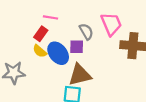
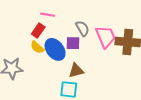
pink trapezoid: (111, 24) -> (106, 37), moved
brown triangle: (80, 75) -> (76, 70), size x0.7

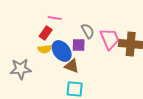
yellow semicircle: (37, 47) -> (45, 49), turned -48
brown triangle: (76, 70) -> (72, 66), moved, turned 35

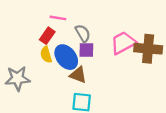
gray semicircle: (88, 31) -> (83, 33), moved
pink trapezoid: (110, 39) -> (123, 43), turned -95
yellow semicircle: (45, 49) -> (46, 55), turned 80

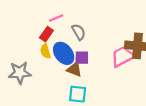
pink line: (58, 18) -> (56, 18), turned -32
pink trapezoid: (123, 43) -> (123, 57), moved
purple square: (86, 50) -> (82, 58), moved

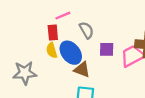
red rectangle: (46, 34) -> (53, 32), turned -40
purple square: (82, 58) -> (107, 49), moved

